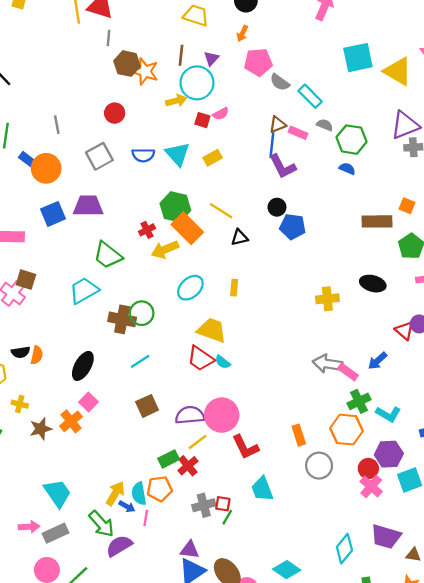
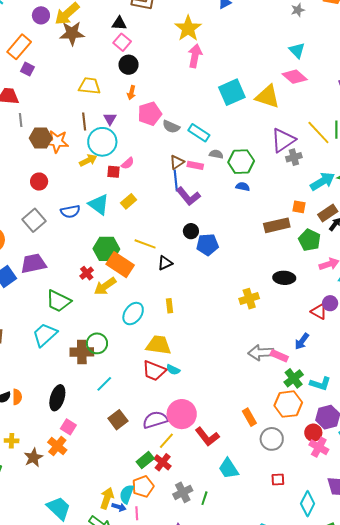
cyan semicircle: (139, 494) -> (127, 494), turned 42
red square: (223, 504) -> (278, 480), moved

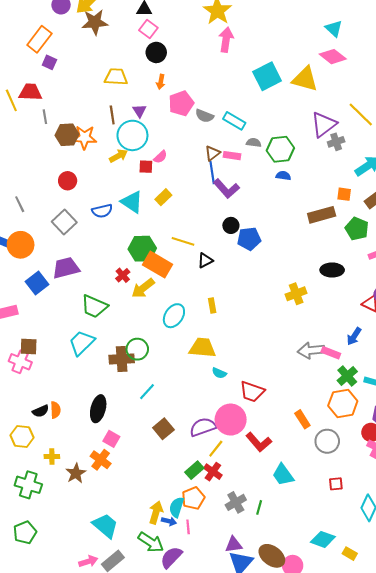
red trapezoid: (154, 371) -> (252, 392), moved

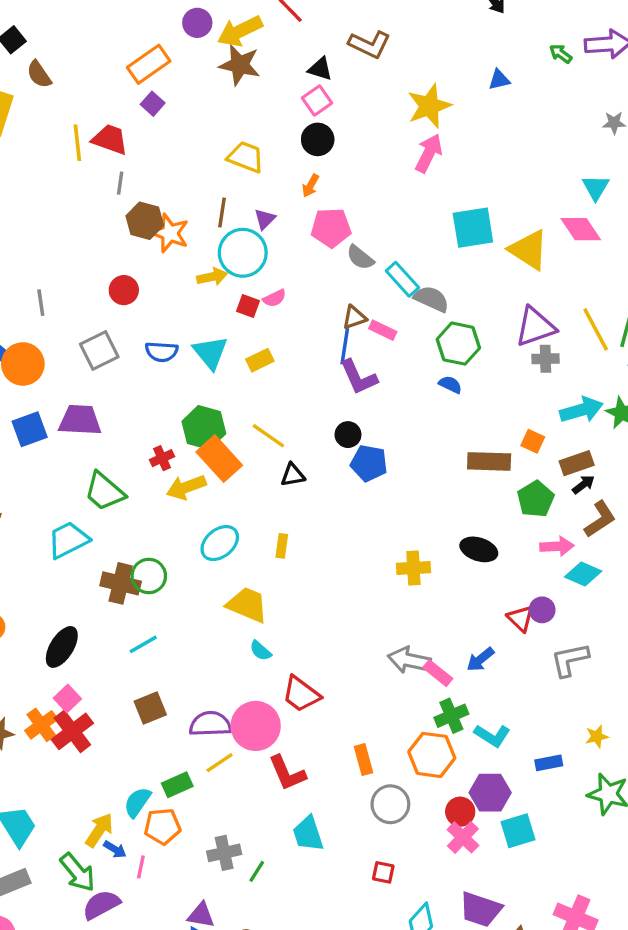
gray semicircle: (254, 143) -> (431, 299), moved, size x1.5
red cross: (213, 472) -> (72, 731), moved, size x1.4
cyan semicircle: (176, 507) -> (137, 802), moved

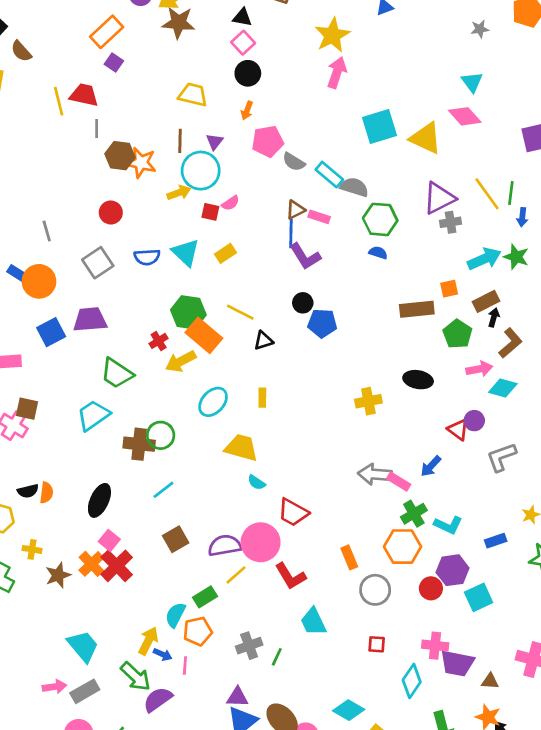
orange square: (533, 441) -> (449, 289), turned -30
black arrow: (583, 485) -> (494, 317), turned -30
pink cross: (463, 837) -> (435, 646), moved, turned -30

